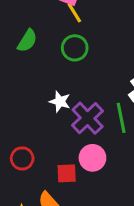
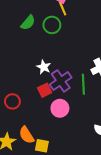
green circle: (75, 48) -> (52, 25), moved
red square: (67, 173) -> (45, 90), moved, turned -32

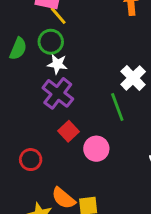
white star: (44, 67) -> (57, 64), moved
purple cross: (61, 81) -> (58, 93), moved

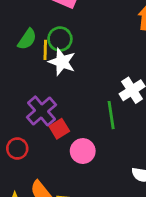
yellow line: (58, 16) -> (45, 50), moved, turned 30
white star: (57, 64) -> (62, 62), size x1.4
purple cross: (58, 93) -> (42, 111), moved

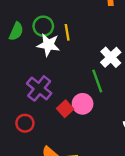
yellow line: (45, 50) -> (67, 32), moved
red square: (59, 129) -> (65, 109), moved
pink circle: (83, 151) -> (83, 104), moved

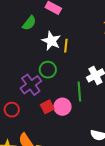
green circle: (43, 26) -> (48, 70), moved
green semicircle: (16, 31) -> (29, 23), moved
white star: (48, 45) -> (51, 41), moved

